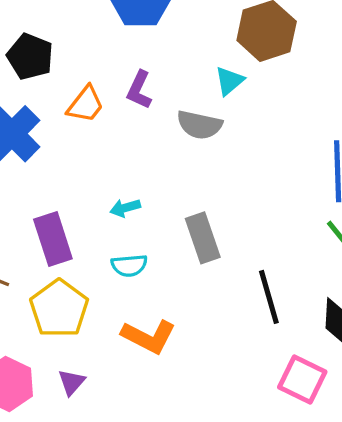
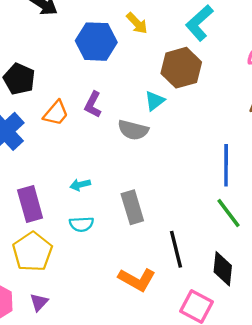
orange L-shape: (149, 336) -> (137, 279), moved

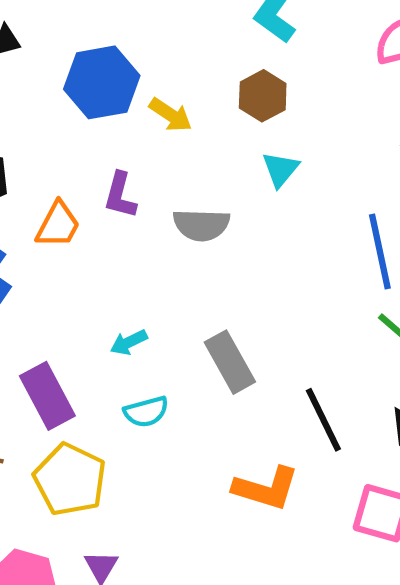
yellow arrow: (137, 23) -> (171, 115), moved
brown hexagon: (181, 68) -> (263, 96), size x0.7
cyan triangle: (155, 101) -> (280, 169), moved

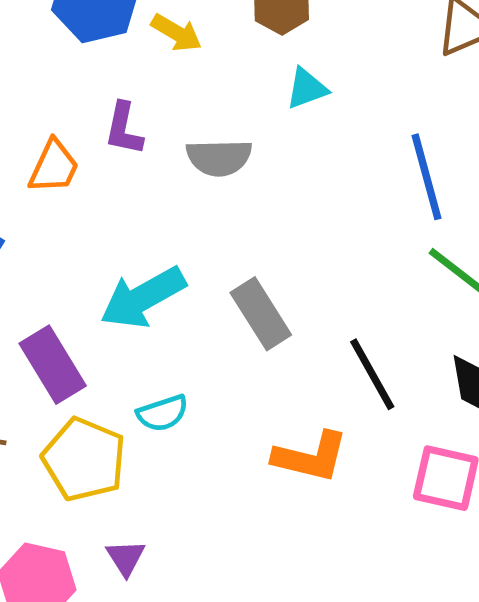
cyan triangle: (280, 169) -> (307, 88), turned 33
cyan arrow: (129, 342) -> (143, 298), size x2.0
cyan semicircle: (146, 412) -> (163, 413), moved

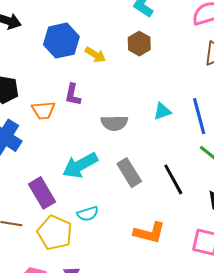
cyan triangle: (307, 88) -> (162, 111), moved
gray semicircle: (219, 158) -> (114, 123), moved
orange trapezoid: (54, 167) -> (43, 110), turned 60
black line: (372, 374) -> (173, 179), moved

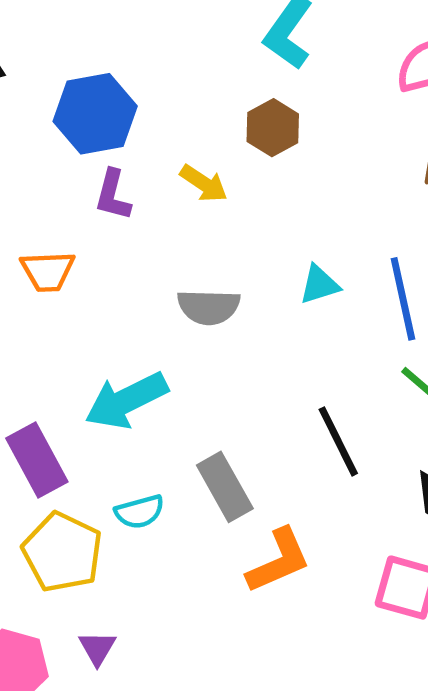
yellow arrow: (95, 55) -> (204, 183), moved
purple L-shape: (73, 95) -> (113, 195), moved
gray rectangle: (129, 173) -> (225, 487), moved
orange L-shape: (149, 233) -> (279, 561), turned -40

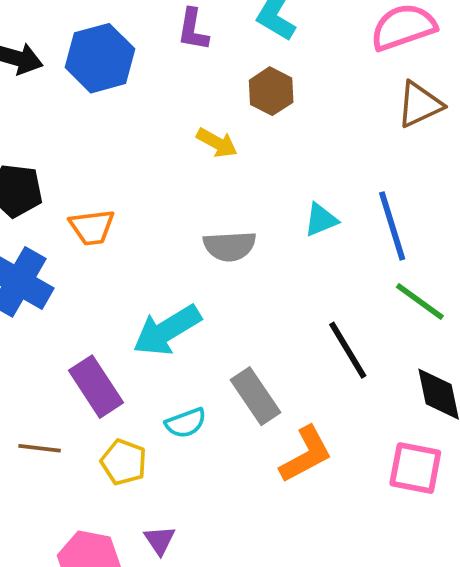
blue hexagon: (95, 114) -> (100, 58), moved
purple L-shape: (113, 195) -> (193, 30), moved
yellow pentagon: (62, 552) -> (124, 462), size x0.7

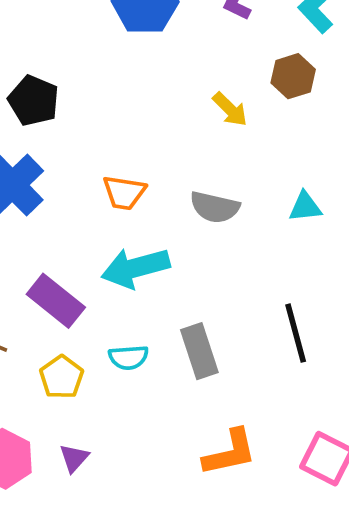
orange trapezoid: (92, 227) -> (124, 193), moved
purple rectangle: (96, 387) -> (56, 301), turned -34
orange L-shape: (306, 454) -> (230, 453), moved

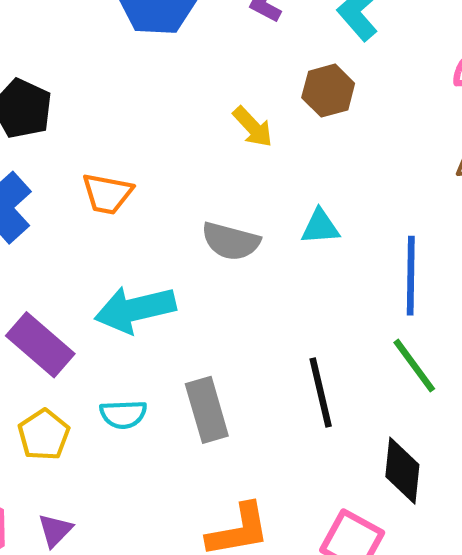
orange trapezoid: (124, 193) -> (107, 194), moved
cyan triangle: (305, 207) -> (320, 227), moved

